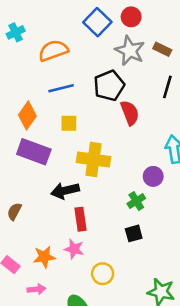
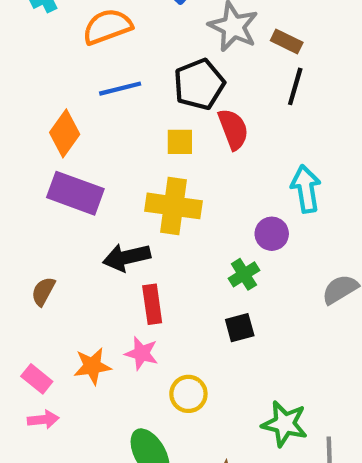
brown rectangle: (162, 49) -> (287, 42), moved
yellow square: (69, 123) -> (180, 142), moved
pink arrow: (36, 289) -> (43, 420), moved

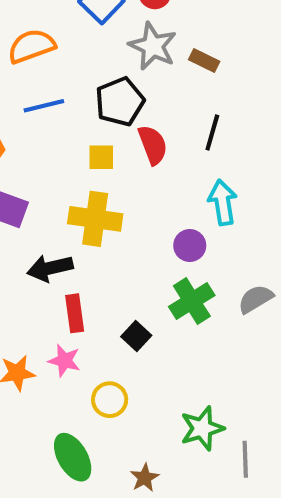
black line: (295, 86) -> (212, 132), moved
green cross: (244, 274) -> (192, 301), moved, size x1.5
black square: (240, 328) -> (136, 336), moved, turned -32
green star: (285, 424) -> (202, 428), turned -30

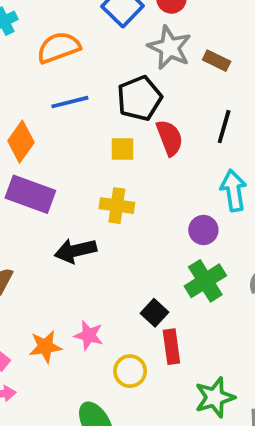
yellow cross: (95, 219) -> (117, 206), size x0.7
red rectangle: (75, 313) -> (171, 347), moved

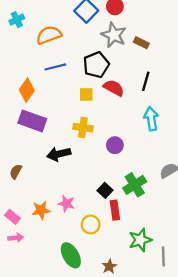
red semicircle: (170, 138) -> (114, 88), turned -40
purple circle: (203, 230) -> (115, 145), moved
green cross: (205, 281) -> (135, 185), moved

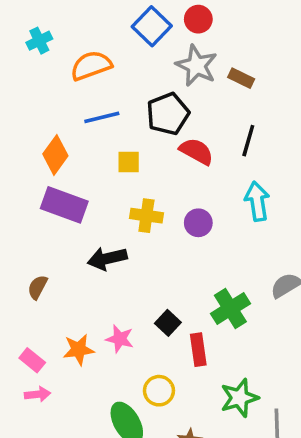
yellow square: (86, 95) -> (129, 162), moved
purple circle: (115, 145) -> (198, 223), moved
black square: (105, 190) -> (168, 323), moved
yellow circle: (91, 224) -> (159, 391), moved

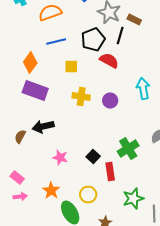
black line: (248, 141) -> (120, 36), moved
black arrow: (107, 259) -> (43, 126), moved
pink star: (120, 339) -> (60, 158), moved
orange star: (79, 350) -> (51, 190), moved, turned -30

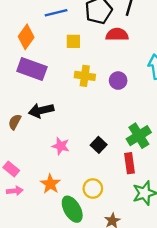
red semicircle: (109, 60) -> (117, 35), turned -30
red rectangle: (110, 172) -> (130, 163), moved

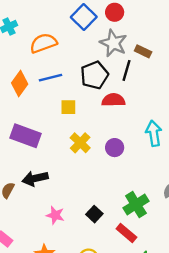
orange diamond: (26, 37) -> (20, 83), moved
yellow cross: (85, 76) -> (80, 143), turned 36
red rectangle: (130, 163) -> (126, 233), turned -42

